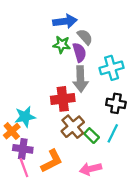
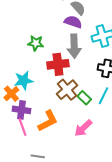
green star: (62, 45) -> (36, 43), moved
purple semicircle: (79, 52) -> (73, 22), turned -54
pink arrow: (90, 169) -> (83, 128), turned -30

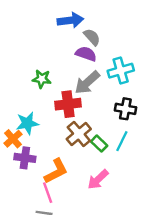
gray arrow: (74, 46) -> (87, 83), turned 50
pink line: (23, 127) -> (48, 193), moved

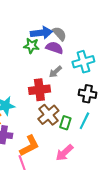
blue arrow: (70, 20) -> (41, 33), moved
green star: (42, 79) -> (31, 46), moved
gray arrow: (87, 83) -> (55, 72), size x0.6
green rectangle: (99, 144) -> (65, 123), turned 64

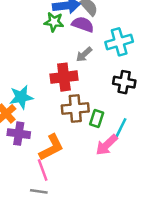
brown cross: (48, 115) -> (75, 108), turned 35
cyan line: (84, 121) -> (120, 129), moved
pink arrow: (64, 153) -> (107, 145), moved

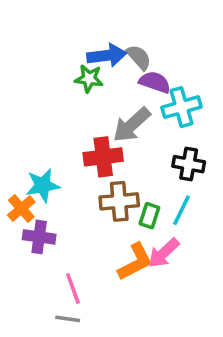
purple semicircle: (83, 24) -> (155, 82), moved
gray arrow: (84, 54) -> (132, 125), size x1.6
cyan line: (120, 129) -> (181, 210), moved
orange L-shape: (51, 147) -> (135, 262), moved

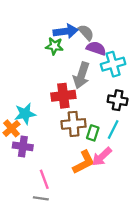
gray arrow: (132, 125) -> (81, 75), turned -30

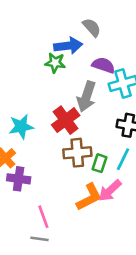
gray semicircle: (86, 32) -> (92, 27), moved
red cross: (63, 96) -> (66, 120), turned -30
cyan star: (25, 114) -> (21, 127), moved

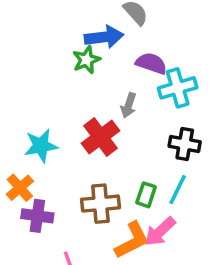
green star: (55, 63) -> (86, 60), turned -30
gray arrow: (86, 97) -> (129, 105), size x0.6
brown cross: (77, 153) -> (100, 204), moved

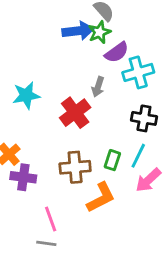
green star: (86, 60) -> (99, 32), moved
purple semicircle: (151, 63) -> (117, 52), turned 125
cyan star: (41, 146) -> (26, 95), moved
pink arrow: (160, 232) -> (148, 180), moved

